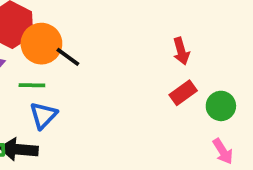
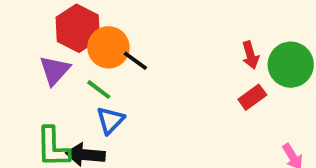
green line: (32, 85) -> (99, 90), turned 36
green circle: (221, 106) -> (291, 65), moved, size x1.5

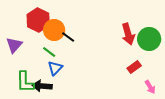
red arrow: (250, 55) -> (128, 34), size x1.5
purple triangle: (55, 70) -> (14, 45), moved
red rectangle: (252, 97) -> (134, 67), moved

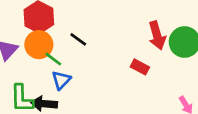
orange circle: (54, 30) -> (39, 45), moved
red rectangle: (134, 67) -> (140, 67), moved, turned 64

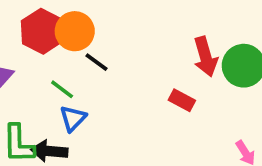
orange circle: (39, 45) -> (75, 31), moved

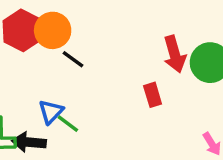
green line: (62, 89) -> (68, 124), moved
red rectangle: (182, 100) -> (153, 95), turned 45

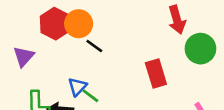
red arrow: (175, 54) -> (177, 20), moved
red rectangle: (153, 95) -> (156, 74), size x1.5

